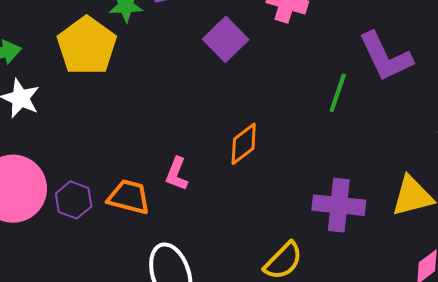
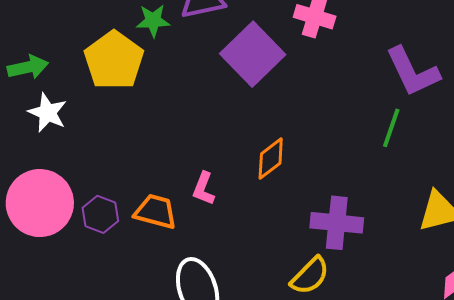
purple square: (226, 39) -> (253, 54), size x1.4
green line: (338, 93) -> (391, 128), moved
purple cross: (339, 205) -> (337, 223), moved

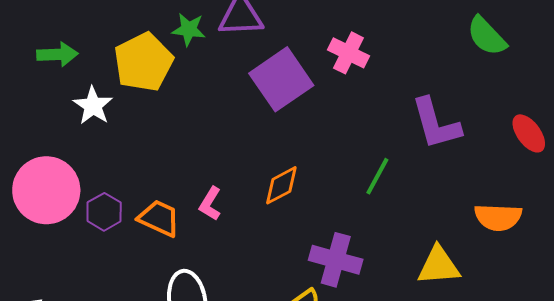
white star: (47, 113) -> (93, 106), moved
green line: (391, 128) -> (377, 176), moved

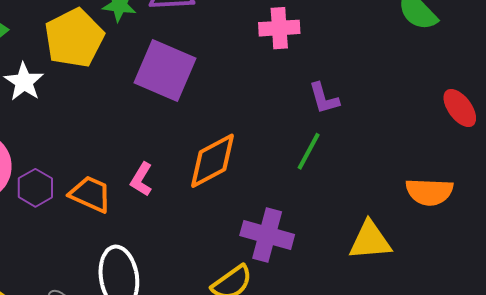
pink cross: (348, 53) -> (279, 28), turned -30
purple square: (281, 79) -> (165, 70), moved, turned -32
purple L-shape: (436, 124) -> (324, 98), moved, size x0.6
orange diamond: (281, 185) -> (213, 161), size x1.4

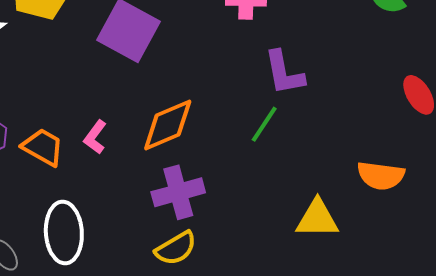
purple L-shape: (324, 98) -> (284, 73), size x1.4
purple cross: (267, 235) -> (178, 192), moved, turned -36

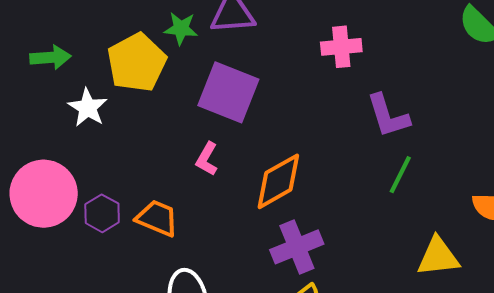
green line: (264, 124) -> (400, 175), moved
pink L-shape: (95, 137) -> (207, 159), moved

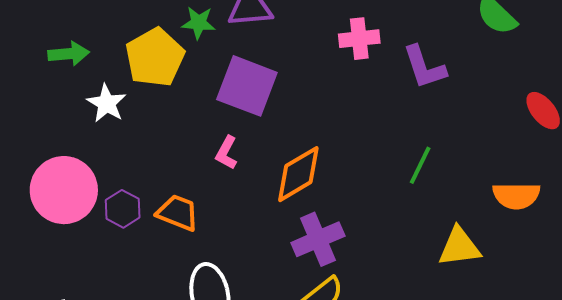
purple L-shape: (388, 116) -> (424, 67), moved

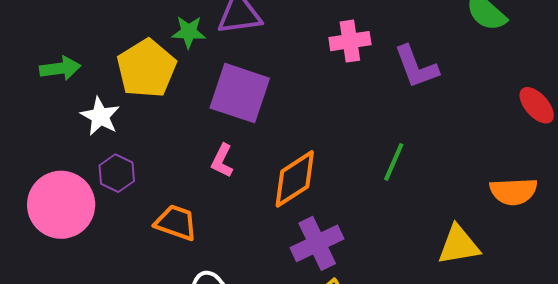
green line: (420, 165) -> (394, 162), moved
purple hexagon: (123, 209) -> (117, 173), moved

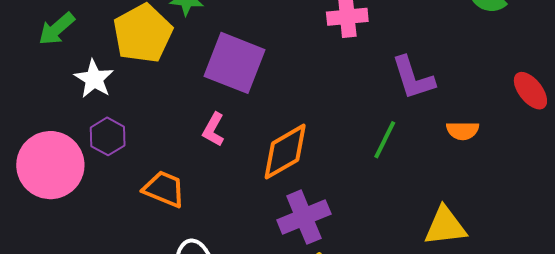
purple L-shape: (416, 67) -> (413, 78), moved
green arrow: (60, 68) -> (57, 29), turned 144
orange semicircle: (513, 191) -> (463, 131), moved, size x0.7

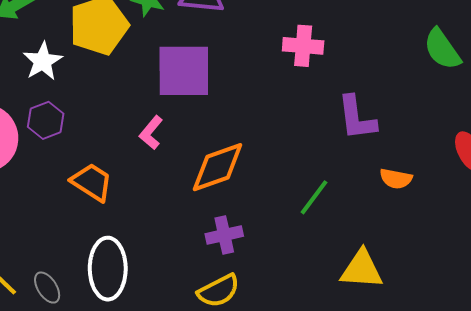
purple square: (235, 63) -> (184, 71), turned -32
green line: (385, 140) -> (314, 197), moved
purple cross: (304, 217) -> (224, 235), size x0.7

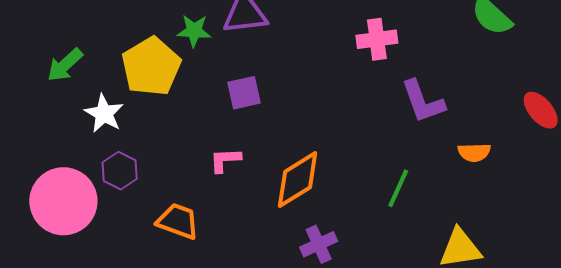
pink cross: (303, 46) -> (377, 39), moved
purple square: (184, 71) -> (244, 93), size x0.6
pink L-shape: (151, 133) -> (225, 160), turned 60

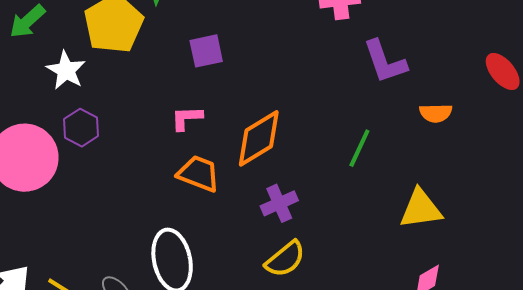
orange trapezoid: (178, 221) -> (199, 174), moved

